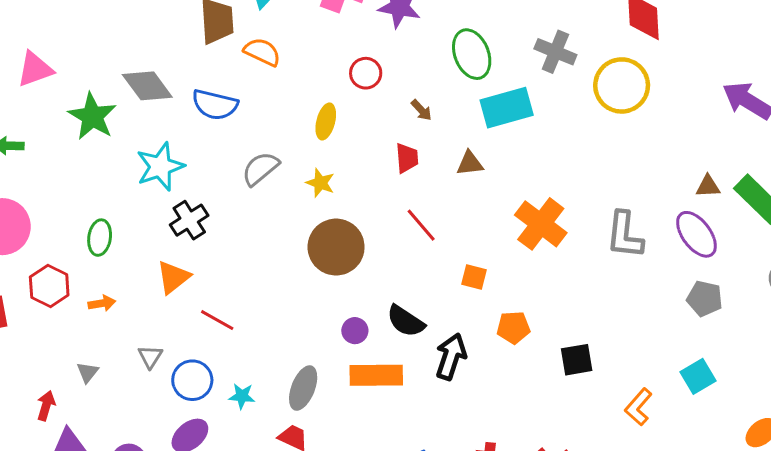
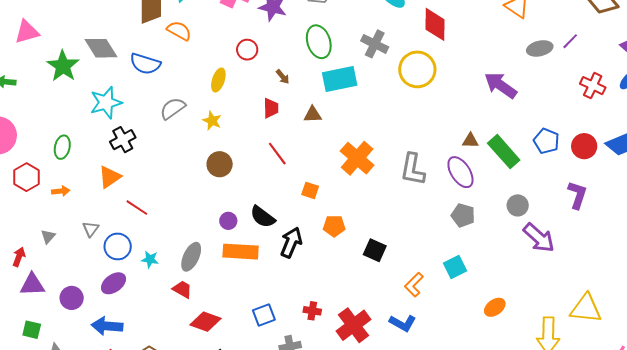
brown circle: (336, 247) -> (220, 164), size x0.7
black square: (577, 360) -> (375, 250), turned 30

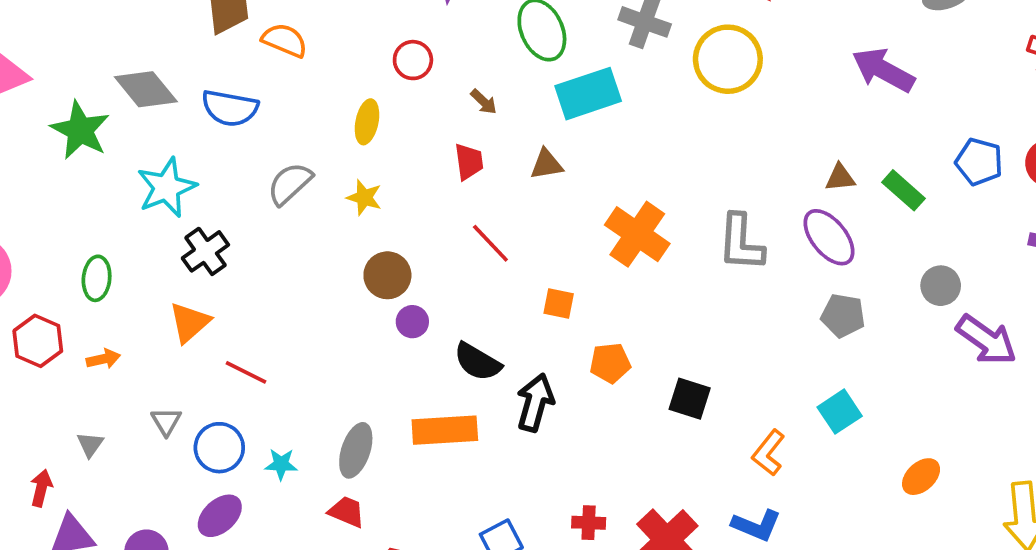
green rectangle: (504, 152) -> (903, 190), size x0.7
purple circle: (228, 221) -> (412, 322), moved

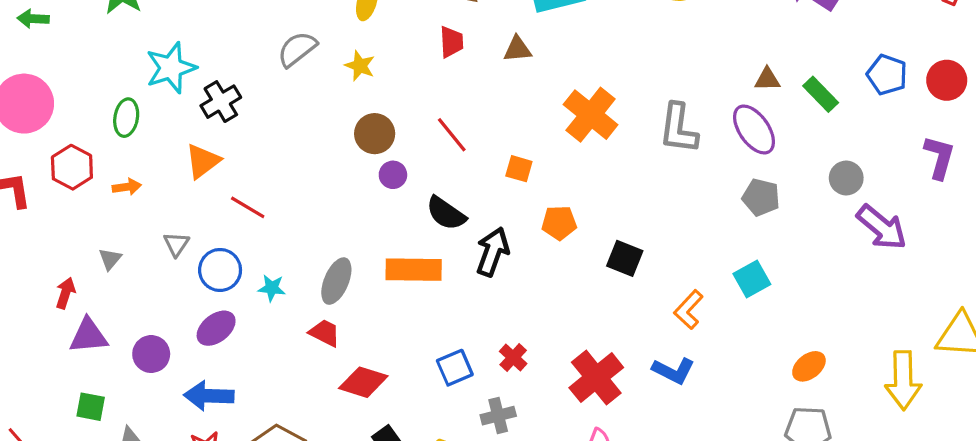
cyan star: (167, 187) -> (171, 68), moved
red line: (490, 243) -> (452, 135), moved
orange ellipse: (921, 477) -> (809, 366), moved
red cross: (589, 523) -> (513, 358), moved, turned 36

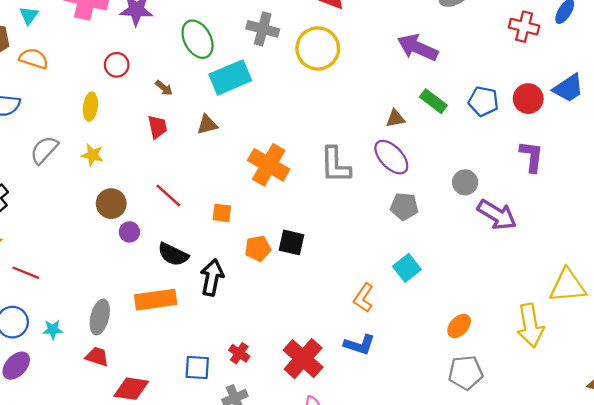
green rectangle: (821, 94) -> (433, 101), moved
black square: (625, 258) -> (292, 242), moved
blue square: (455, 368) -> (197, 368), turned 36

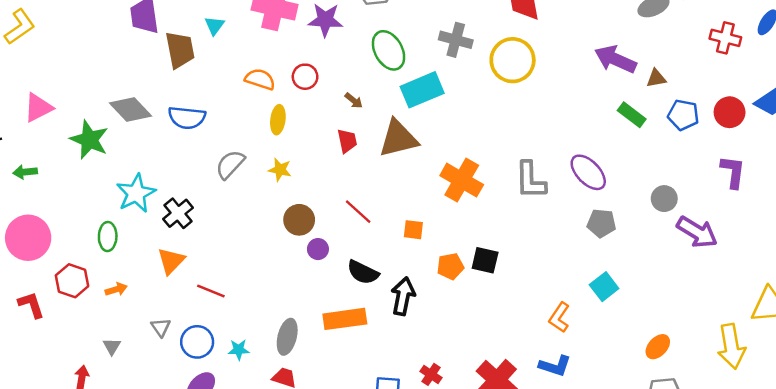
orange semicircle: (34, 59) -> (260, 79), moved
brown triangle: (395, 118) -> (656, 78), moved
brown triangle: (207, 125) -> (398, 139), size x1.8

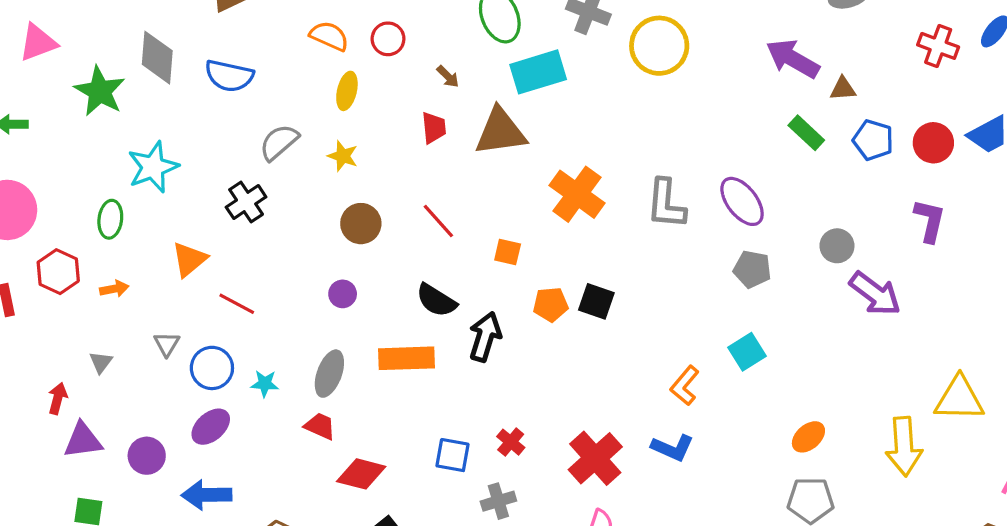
gray diamond: (130, 109) -> (157, 58), turned 42
black cross: (178, 213) -> (246, 202), moved
purple circle: (318, 249) -> (343, 294), moved

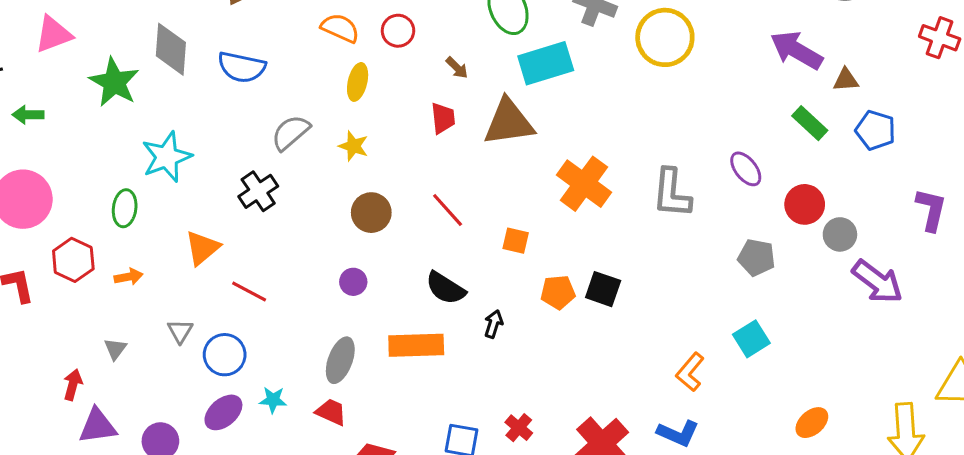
red circle: (933, 143) -> (805, 204), moved
purple ellipse: (742, 201) -> (746, 169), moved, size x0.7
black arrow: (485, 337) -> (493, 324), size x0.6
cyan star: (265, 384) -> (273, 400), moved

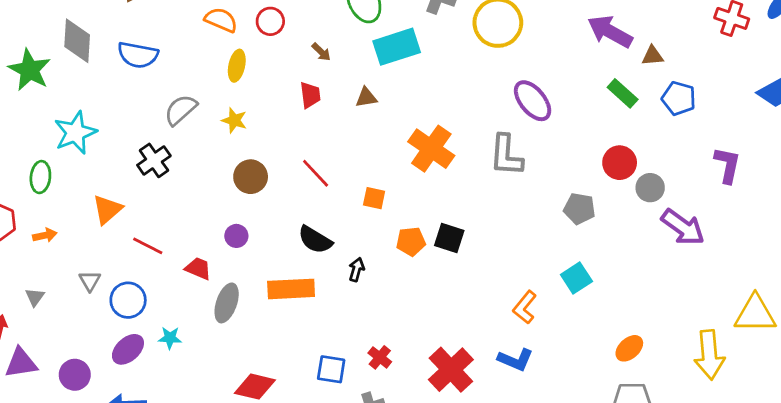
brown triangle: (509, 122) -> (366, 97), size x0.5
purple ellipse: (746, 169) -> (533, 101), moved, size x1.4
red trapezoid: (331, 412) -> (198, 269), moved

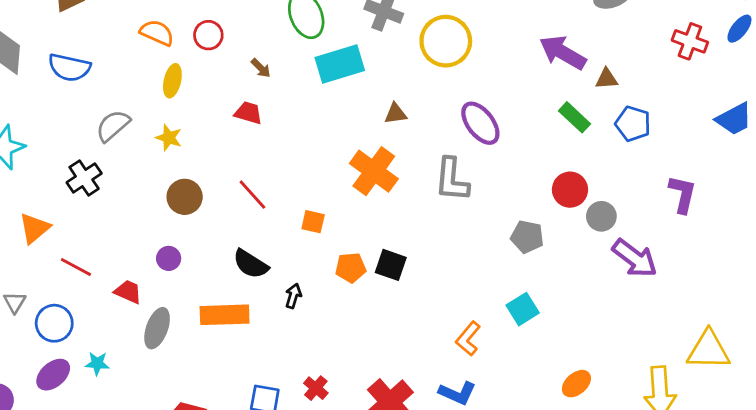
red trapezoid: (310, 95) -> (248, 113), turned -68
brown triangle: (366, 97) -> (395, 114), moved

